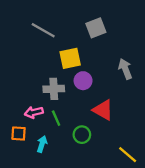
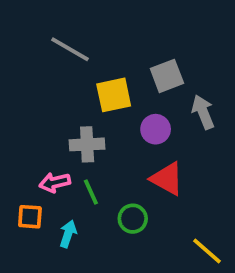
gray square: (96, 28) -> (167, 76), moved
purple circle: (83, 81) -> (156, 129), moved

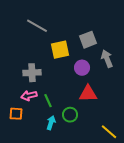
gray cross: (87, 144) -> (32, 73), moved
red triangle: (167, 179) -> (88, 94), turned -30
cyan arrow: (68, 234) -> (51, 123), moved

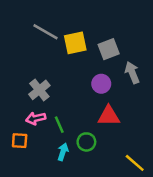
yellow square: (60, 50) -> (75, 43), moved
gray cross: (32, 73) -> (39, 90), turned -36

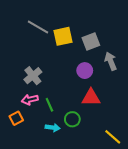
orange square: (20, 141) -> (16, 118), turned -32
cyan arrow: (63, 152) -> (53, 128), turned 80

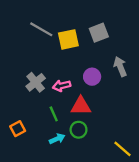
gray square: (91, 41) -> (99, 33), moved
red triangle: (91, 97) -> (81, 106), moved
pink arrow: (30, 100) -> (62, 86), moved
cyan arrow: (53, 128) -> (57, 139), turned -32

